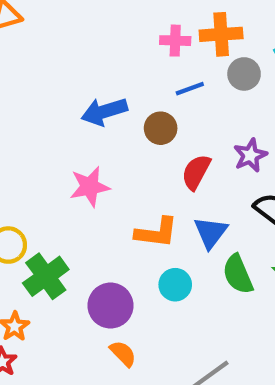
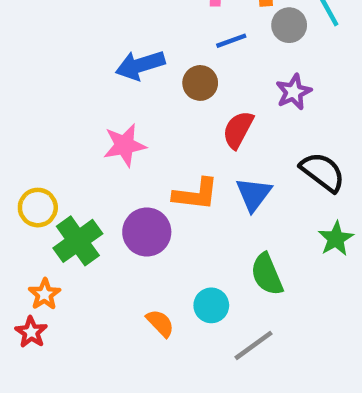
purple star: (250, 155) -> (294, 92), moved
green semicircle: (238, 274) -> (267, 274), moved
cyan circle: (175, 285) -> (211, 305), moved
purple circle: (111, 306) -> (147, 232), moved

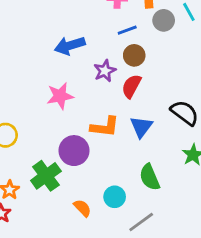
brown circle: (200, 83) -> (134, 55), moved
purple star: (294, 92) -> (105, 71), moved
green cross: (78, 241) -> (46, 176), moved

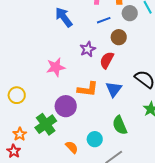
blue arrow: (70, 46) -> (64, 17), moved, turned 70
brown circle: (134, 55) -> (119, 37), moved

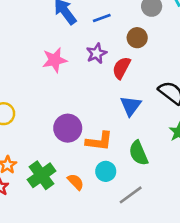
blue line: (104, 20) -> (102, 18), moved
pink star: (56, 67) -> (55, 60), moved
orange L-shape: (88, 89) -> (99, 141), moved
green cross: (46, 124) -> (42, 175), moved

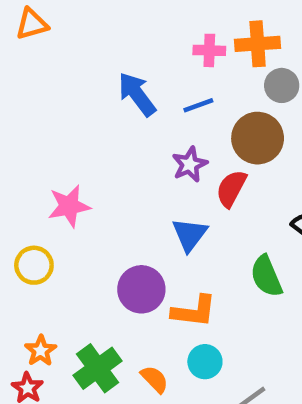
brown circle: (137, 38) -> (258, 138), size x1.5
pink star: (55, 60) -> (69, 206), moved
blue triangle: (131, 106) -> (190, 235), moved
green semicircle: (138, 153) -> (266, 276), moved

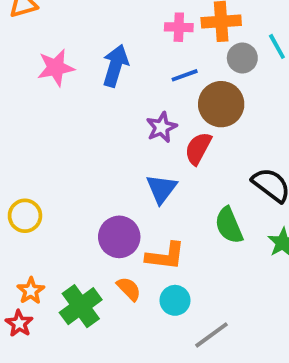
blue arrow: (137, 94) -> (115, 66), turned 54
blue line: (198, 105) -> (185, 75), moved
pink star: (69, 206) -> (56, 68), moved
orange semicircle: (155, 379) -> (129, 289), moved

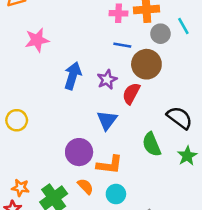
blue arrow: (115, 66) -> (73, 76), moved
blue line: (185, 75) -> (122, 45), turned 30
yellow circle: (25, 216) -> (17, 120), moved
orange star: (31, 291) -> (20, 188), turned -30

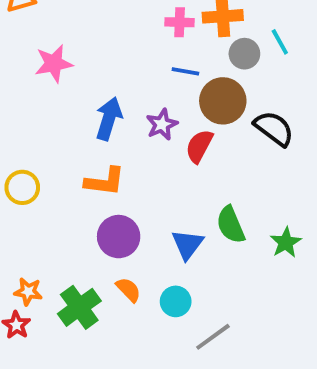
black semicircle: (180, 118) -> (274, 128), moved
blue triangle: (107, 120) -> (187, 244), moved
orange L-shape: (110, 165) -> (105, 181), moved

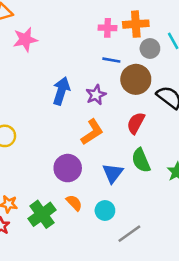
pink star: (54, 64) -> (25, 39), moved
red semicircle: (199, 146) -> (136, 123), moved
orange L-shape: (105, 181) -> (92, 132), moved, turned -40

